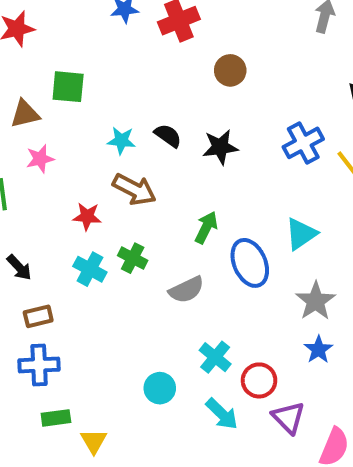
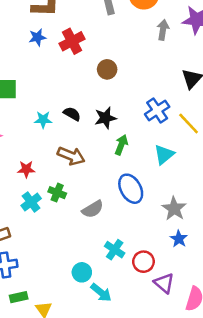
brown arrow: (134, 189) -> (71, 156), moved
green arrow: (206, 228) -> (121, 145), moved
cyan triangle: (301, 234) -> (164, 155), moved
cyan cross: (90, 269) -> (31, 202), turned 30
cyan arrow: (222, 414) -> (101, 293), moved

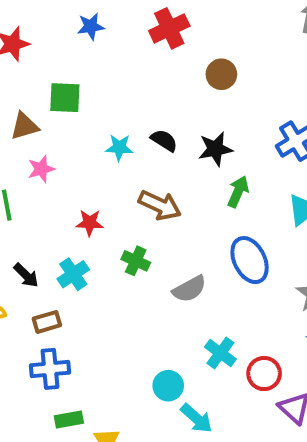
blue star: (37, 37) -> (91, 26), moved
cyan cross: (31, 202) -> (73, 274), moved

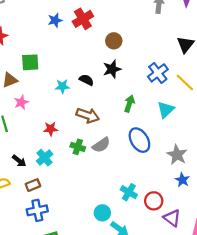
blue star: (91, 26) -> (55, 20), moved
black star: (215, 149) -> (112, 69), moved
gray semicircle: (189, 289) -> (101, 145), moved

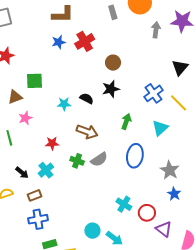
blue ellipse: (139, 140) -> (135, 156), turned 40
cyan circle: (102, 213) -> (92, 231), moved

